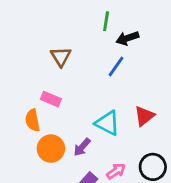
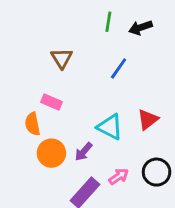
black arrow: (127, 38) -> (140, 28), moved

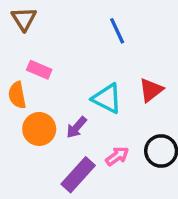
brown triangle: (62, 58) -> (24, 19), moved
blue line: (119, 68) -> (117, 31), turned -60

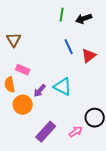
red triangle: (151, 90) -> (89, 56), moved
purple arrow: (76, 127) -> (40, 91), moved
pink arrow: (117, 156) -> (76, 132), moved

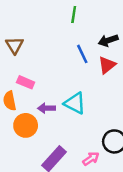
black arrow: (84, 19) -> (108, 40), moved
purple arrow: (40, 91) -> (47, 108), turned 48

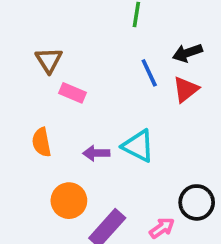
pink rectangle: (26, 82) -> (73, 93), moved
orange circle: (26, 125) -> (69, 201), moved

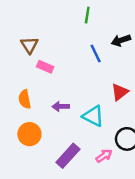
red triangle: (186, 89) -> (120, 92), moved
cyan triangle: (138, 146) -> (93, 116), moved
orange circle: (69, 201) -> (29, 134), moved

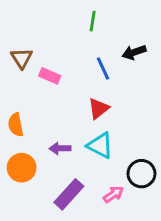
pink rectangle: (45, 67) -> (50, 76), moved
red triangle: (120, 92) -> (99, 108), moved
purple arrow: (61, 106) -> (60, 148), moved

